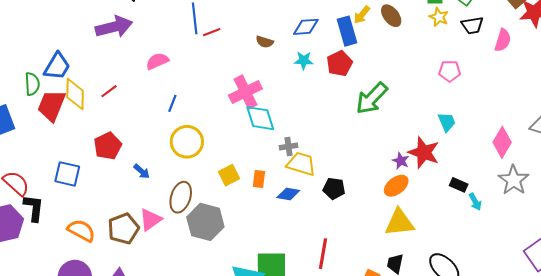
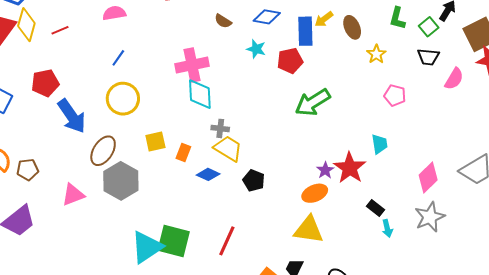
yellow star: (439, 17) -> (376, 54), moved
blue arrow: (142, 171) -> (72, 116), size x2.0
pink triangle: (151, 220) -> (73, 195), moved
brown pentagon: (124, 229) -> (28, 170), moved, size x0.7

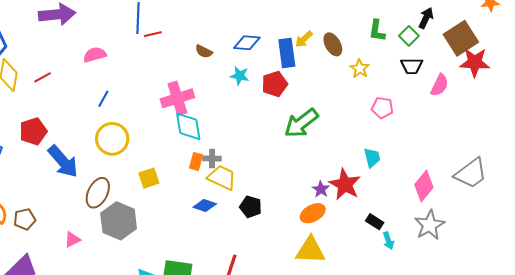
orange rectangle: (183, 153) -> (196, 161), moved
pink triangle: (73, 195) -> (72, 240), size x0.7

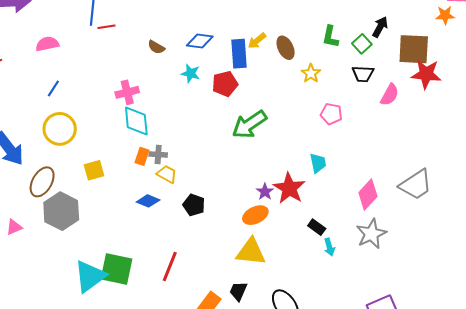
brown square: (461, 38) -> (414, 49), turned 32
pink cross: (177, 98) -> (127, 92), size x0.7
yellow trapezoid: (222, 178) -> (167, 174), size x0.7

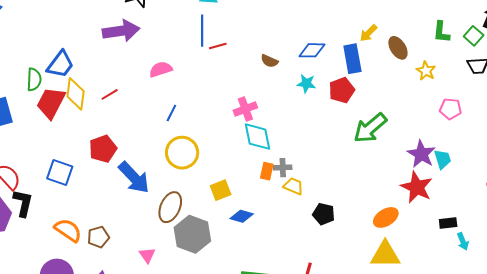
yellow arrow: (257, 41) -> (368, 33), moved
purple star: (265, 192) -> (421, 154), moved, size x1.6
blue diamond: (148, 201) -> (242, 216), moved
pink triangle: (14, 227) -> (147, 255), turned -36
black rectangle: (317, 227) -> (448, 223), turned -36

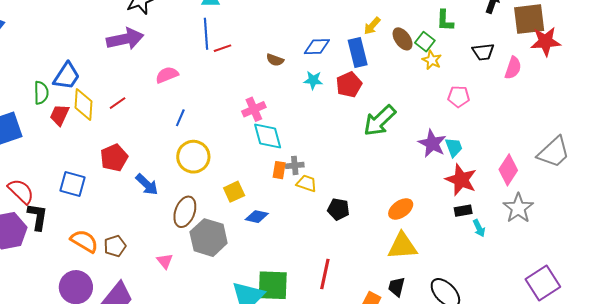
green square: (474, 36) -> (425, 42), moved
red trapezoid: (51, 103) -> (59, 115), size x0.7
blue arrow: (134, 178) -> (147, 184), size x0.7
red star: (417, 187) -> (461, 180), moved

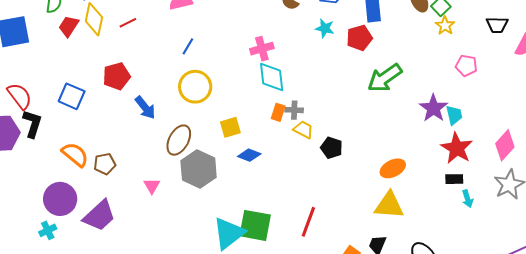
black pentagon: (338, 209) -> (332, 148), moved

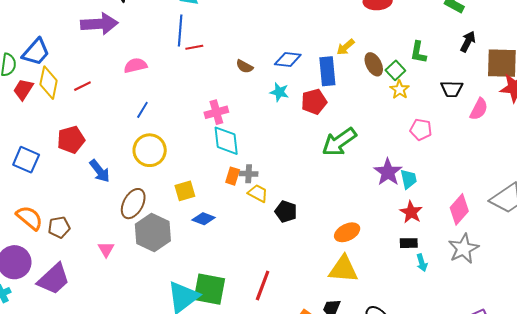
red star: (457, 148) -> (411, 212), size x0.7

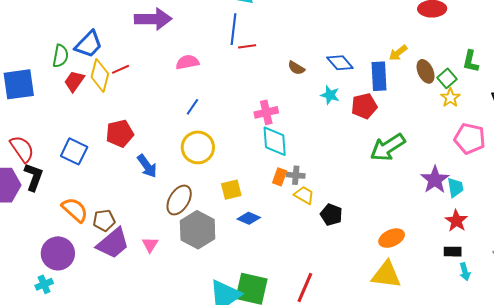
blue diamond: (288, 59) -> (340, 63), turned 40
red line: (82, 86) -> (120, 69), moved
pink pentagon: (421, 130) -> (470, 139), size x1.4
purple trapezoid: (54, 279) -> (113, 243), moved

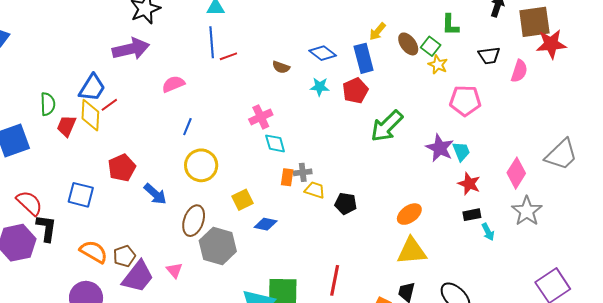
blue trapezoid: (89, 44) -> (92, 88), moved
cyan diamond: (275, 141) -> (275, 143), size x0.7

